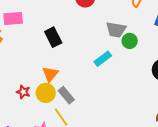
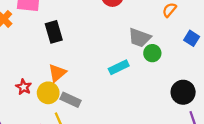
black rectangle: (53, 37) -> (54, 32), moved
gray rectangle: (66, 95) -> (70, 100), turned -36

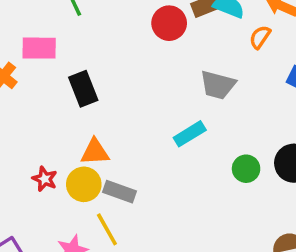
green circle: (152, 53) -> (246, 169), moved
orange triangle: (57, 73) -> (95, 152), turned 42

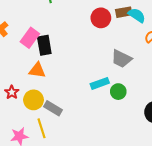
pink rectangle: (39, 48) -> (30, 38), moved, turned -66
orange triangle: (95, 152) -> (37, 70), moved
green circle: (246, 169) -> (118, 92), moved

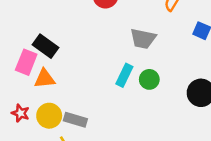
pink rectangle: (30, 38) -> (26, 62), moved
black rectangle: (44, 45) -> (45, 46), turned -30
cyan rectangle: (100, 83) -> (124, 75), turned -30

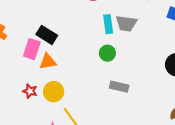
cyan rectangle: (124, 75) -> (108, 24), moved, turned -30
green circle: (149, 79) -> (107, 53), moved
gray rectangle: (75, 120) -> (119, 87), moved

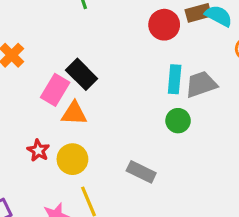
gray trapezoid: (126, 23) -> (201, 84), turned 140
green circle: (107, 53) -> (178, 121), moved
gray rectangle: (119, 87) -> (141, 172), moved

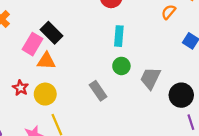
gray trapezoid: (201, 84) -> (150, 78), moved, turned -45
gray rectangle: (141, 172) -> (98, 91), moved, turned 30

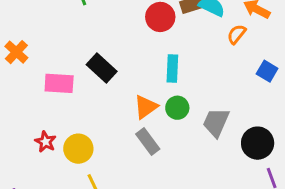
black rectangle: (52, 33) -> (102, 68), moved
pink rectangle: (33, 44) -> (59, 83), turned 65
orange triangle: (46, 61) -> (146, 107), moved, turned -36

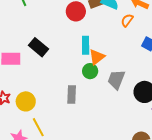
orange triangle: (146, 107) -> (97, 57), moved
gray rectangle: (148, 141) -> (72, 94), turned 42

